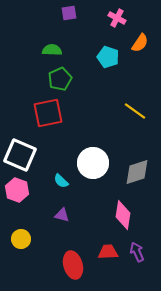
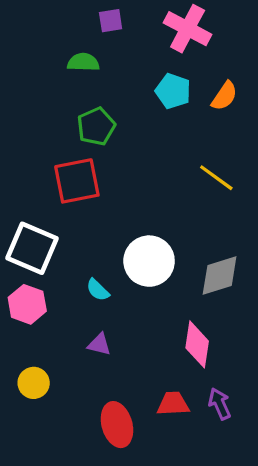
pink cross: (117, 18) -> (188, 29), size x1.6
orange semicircle: (140, 43) -> (224, 96), moved
green semicircle: (52, 50) -> (83, 62), moved

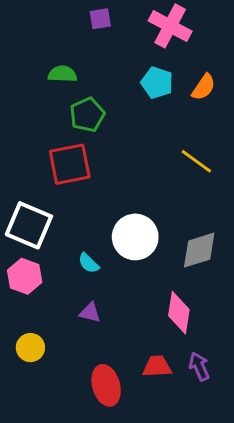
green semicircle: (83, 62) -> (62, 74), moved

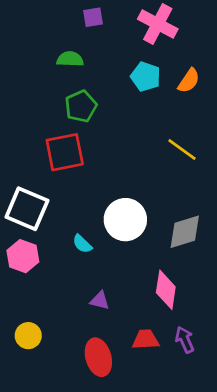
green semicircle: (62, 74) -> (70, 59), moved
purple triangle: (90, 313) -> (100, 301), moved
yellow circle: (30, 348) -> (28, 336), moved

